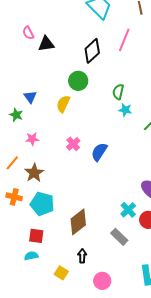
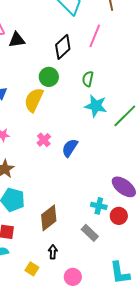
green semicircle: (118, 92) -> (88, 79), moved
yellow semicircle: (63, 104) -> (34, 100), size x1.4
cyan star: (125, 110) -> (96, 106), size x1.6
cyan cross: (128, 210) -> (99, 206), turned -35

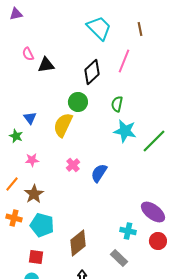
red circle: (119, 216) -> (158, 241), moved

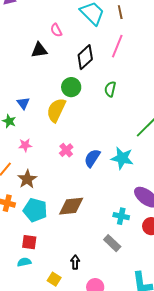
brown line: (140, 29) -> (120, 12), moved
pink semicircle: (28, 54) -> (56, 30), moved
cyan star: (125, 131) -> (122, 158), moved
brown diamond: (78, 243) -> (71, 206), moved, turned 32

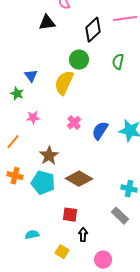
pink line: (117, 46) -> (125, 19), turned 60
brown star: (27, 179) -> (49, 156), moved
brown diamond: (71, 206) -> (79, 179), turned 36
red square: (29, 242) -> (70, 215), moved

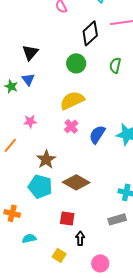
black triangle: (47, 23) -> (30, 52), moved, turned -42
yellow semicircle: (64, 83) -> (72, 100), moved, turned 40
green star: (17, 94) -> (11, 86), moved
orange cross: (15, 176) -> (12, 213), moved
gray rectangle: (120, 216) -> (117, 219), turned -60

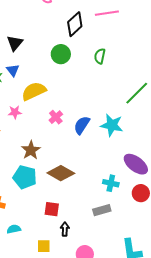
yellow semicircle: (72, 100) -> (34, 91), moved
yellow square: (59, 255) -> (44, 246), turned -32

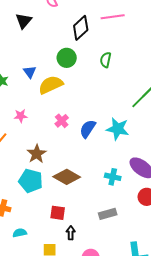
black triangle: (15, 43) -> (24, 21), moved
blue triangle: (13, 70) -> (30, 72), moved
yellow semicircle: (34, 91) -> (51, 85), moved
cyan cross: (111, 183) -> (113, 177), moved

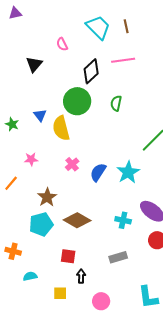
green circle: (67, 58) -> (77, 101), size x1.4
yellow semicircle: (51, 85) -> (61, 128), turned -80
cyan star: (118, 129) -> (128, 172), turned 30
cyan pentagon: (31, 181) -> (41, 224), turned -30

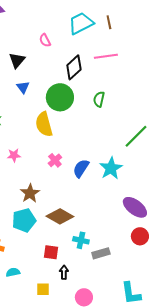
cyan trapezoid: (98, 27) -> (81, 23), turned -72
blue triangle: (40, 115) -> (23, 87), moved
cyan cross: (123, 220) -> (81, 240), moved

